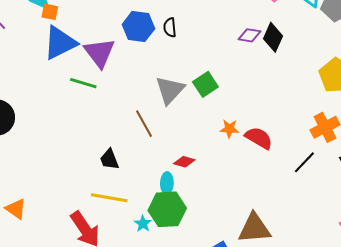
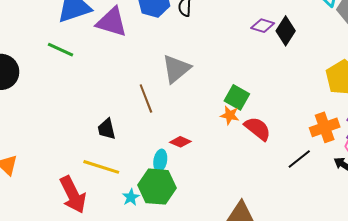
purple triangle: (99, 53) -> (112, 22), turned -44
green line: (83, 83) -> (60, 50), moved
green square: (205, 84) -> (237, 97), moved, turned -35

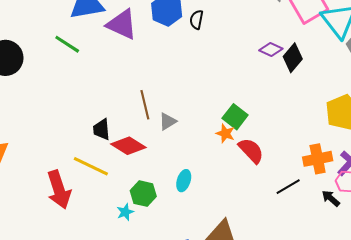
gray triangle: (176, 69) -> (168, 121), moved, size x0.6
red diamond: (180, 142) -> (128, 146), moved, size x1.6
cyan ellipse: (160, 161) -> (184, 181), moved
green hexagon: (157, 187) -> (143, 194), size x0.7
cyan star: (131, 197) -> (125, 212), moved

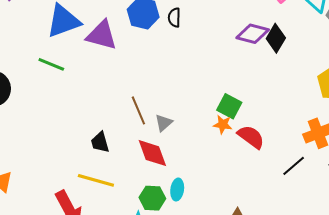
purple diamond: (271, 49) -> (253, 34), size x1.4
red diamond: (128, 146) -> (152, 153), moved, turned 48
cyan ellipse: (184, 181) -> (177, 190), moved

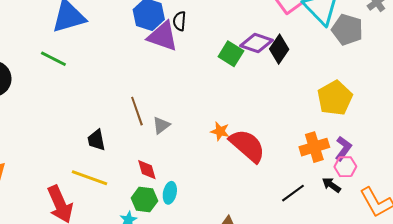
purple triangle: (102, 35) -> (163, 36), moved
green square: (229, 106) -> (231, 54), moved
red semicircle: (251, 137) -> (247, 146), size x1.4
red diamond: (152, 153) -> (147, 170), moved, size x0.7
black line: (294, 166) -> (293, 193), moved

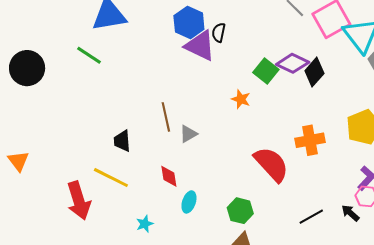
orange star: (220, 131) -> (241, 99), moved
orange cross: (314, 147) -> (310, 140), moved
green hexagon: (144, 200) -> (240, 211), moved

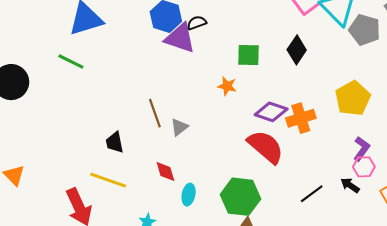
black semicircle: (219, 33) -> (197, 23), turned 66
purple diamond: (293, 63) -> (271, 112), moved
green square: (266, 71) -> (248, 55), turned -30
green hexagon: (240, 211) -> (240, 197), size x1.5

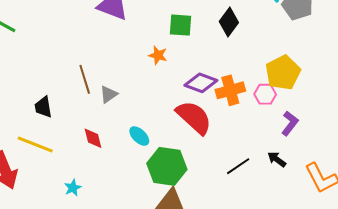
pink hexagon: (364, 167) -> (265, 94), moved
cyan ellipse: (189, 195) -> (139, 136), moved, turned -60

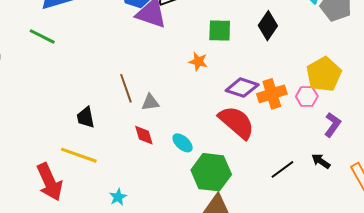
gray triangle: (109, 94) -> (150, 102), turned 30
red diamond: (93, 138) -> (144, 135), moved

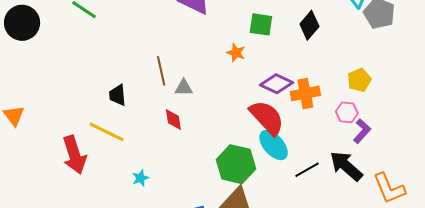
yellow pentagon: (324, 74) -> (359, 80), size x0.7
pink hexagon: (307, 96) -> (347, 112), moved
cyan ellipse: (183, 143) -> (274, 145), moved, size x1.5
black arrow: (321, 161) -> (346, 166), size x1.8

